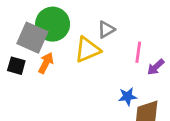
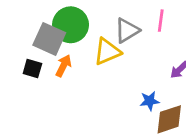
gray triangle: (106, 29) -> (127, 30), size x1.4
pink line: (138, 52) -> (161, 21), moved

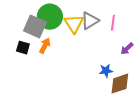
pink line: (161, 21) -> (113, 23), moved
yellow triangle: (107, 52) -> (74, 24), moved, turned -40

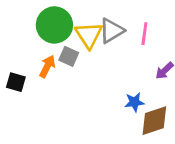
gray square: (35, 27) -> (69, 56), moved, size x0.6
black square: (23, 48) -> (16, 82), moved

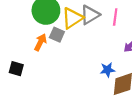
yellow triangle: (89, 35) -> (72, 18), turned 30
black square: (16, 82) -> (16, 69), moved

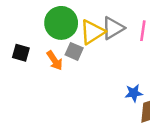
orange arrow: (40, 42) -> (55, 61), turned 119
black square: (16, 69) -> (21, 53), moved

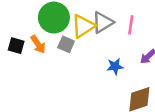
orange arrow: (55, 61) -> (38, 44), moved
blue star: (134, 93) -> (115, 66), moved

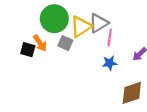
pink line: (131, 25) -> (110, 38), moved
black square: (16, 46) -> (28, 50), moved

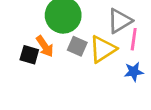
yellow triangle: (81, 26) -> (103, 49), moved

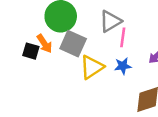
gray square: (77, 46) -> (73, 44), size x1.5
yellow triangle: (103, 49) -> (92, 67), moved

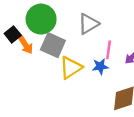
pink line: (123, 37) -> (109, 50), moved
black square: (31, 51) -> (13, 34), moved, turned 35

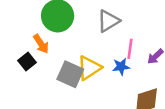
black square: (13, 34) -> (27, 62), moved
gray square: (53, 45) -> (70, 74), moved

